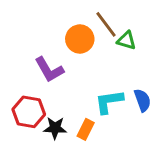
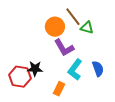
purple L-shape: (49, 70) -> (64, 48), moved
cyan L-shape: (109, 102) -> (75, 70), turned -45
black star: (55, 128) -> (35, 69), moved

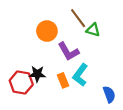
orange circle: (55, 27) -> (47, 31), moved
blue semicircle: (98, 69) -> (109, 94), moved
orange rectangle: (59, 89) -> (63, 80), moved, turned -48

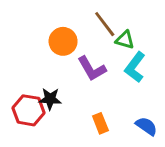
cyan L-shape: (80, 75) -> (135, 67), moved
orange rectangle: (63, 80) -> (100, 123), moved
blue semicircle: (109, 94) -> (146, 126), turned -35

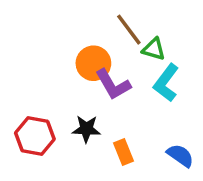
orange circle: (63, 41) -> (93, 63), moved
black star: (50, 99) -> (86, 129), moved

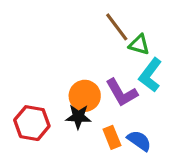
orange circle: (93, 63) -> (85, 96), moved
purple L-shape: (113, 85) -> (122, 93), moved
blue semicircle: (180, 155) -> (139, 141), moved

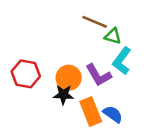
brown line: (117, 27) -> (95, 22), turned -30
red hexagon: (32, 123) -> (26, 74), moved
orange rectangle: (112, 137) -> (91, 112), size x1.5

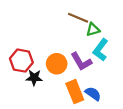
green triangle: (113, 36) -> (93, 30), turned -32
black star: (63, 95) -> (34, 78), moved

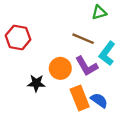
brown line: (78, 18) -> (83, 39), moved
green triangle: (93, 30) -> (99, 12), moved
red hexagon: (21, 61) -> (18, 38), moved

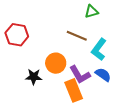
purple L-shape: (87, 66) -> (80, 75), moved
blue semicircle: (99, 100) -> (103, 75), moved

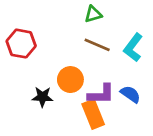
green triangle: (91, 12) -> (93, 14), moved
cyan L-shape: (99, 49) -> (133, 48), moved
purple L-shape: (80, 75) -> (101, 94), turned -60

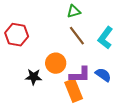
brown line: (97, 45) -> (77, 36), turned 30

